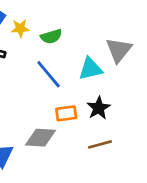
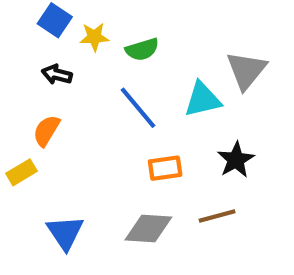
black star: (99, 108) -> (236, 160), moved
gray diamond: (41, 138) -> (148, 228), moved

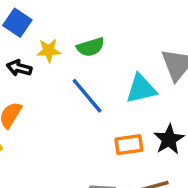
yellow star: (94, 37) -> (49, 51), moved
orange rectangle: (165, 168) -> (129, 145), moved

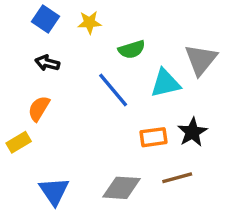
green semicircle: (91, 47) -> (132, 49), moved
yellow star: (49, 51) -> (89, 22), moved

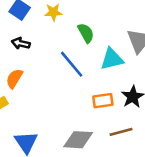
green semicircle: (132, 49) -> (86, 33), turned -102

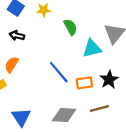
blue line: (72, 64) -> (59, 72), moved

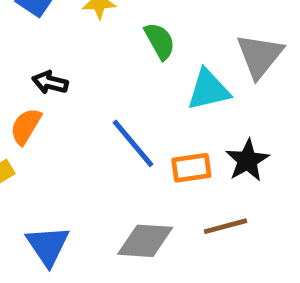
black arrow: (17, 36) -> (50, 82), moved

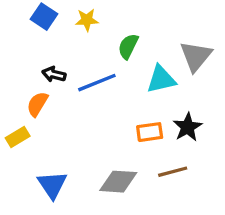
green semicircle: (160, 41) -> (128, 46), turned -125
blue line: (133, 143) -> (97, 83), moved, turned -72

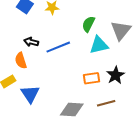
green semicircle: (128, 46) -> (88, 24), moved
orange semicircle: (37, 104) -> (21, 61), turned -49
blue triangle: (52, 185) -> (30, 94), moved

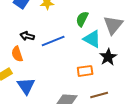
cyan triangle: (99, 45) -> (92, 39), turned 42
black star: (116, 75) -> (108, 57), moved

